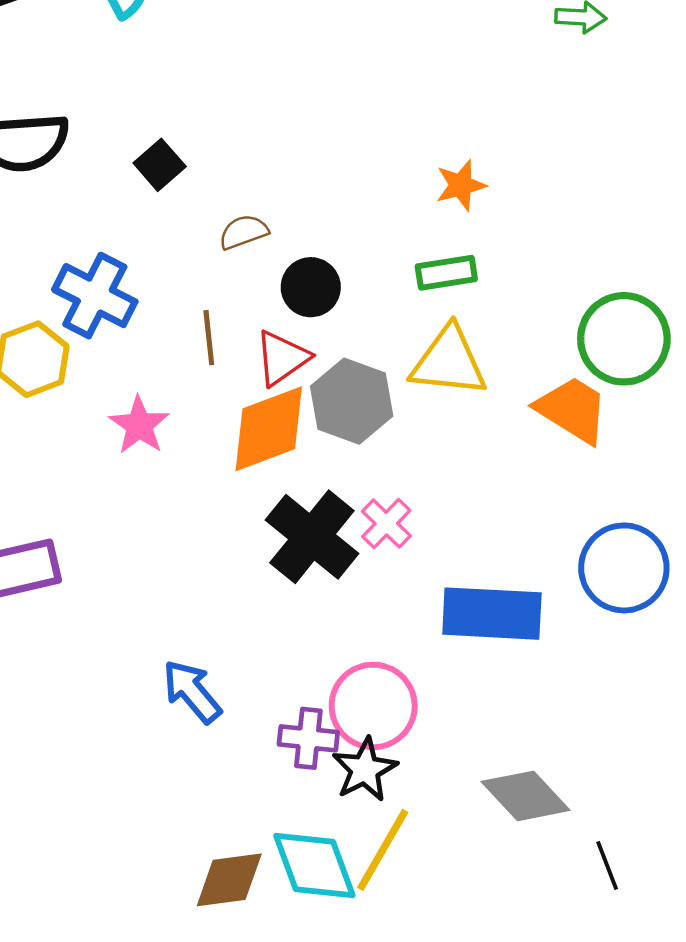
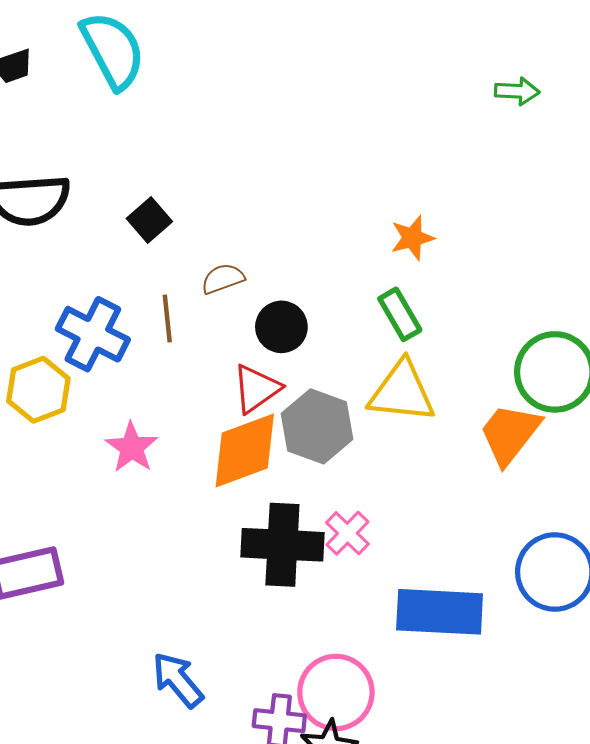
green rectangle: (446, 273) -> (400, 314), turned 69
brown line: (209, 338) -> (167, 318), moved
orange trapezoid: (572, 410) -> (510, 434), turned -84
black cross: (312, 537) -> (282, 545), turned -36

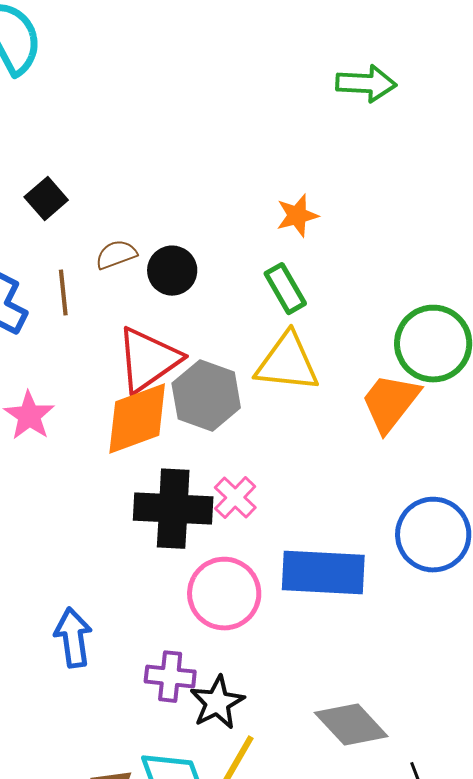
green arrow: (517, 91) -> (366, 84), moved, size x1.4
black circle: (281, 327) -> (172, 271), moved
red triangle: (256, 389) -> (148, 360), size x1.4
blue arrow: (178, 680) -> (73, 638), turned 32
pink circle: (336, 692) -> (224, 594), moved

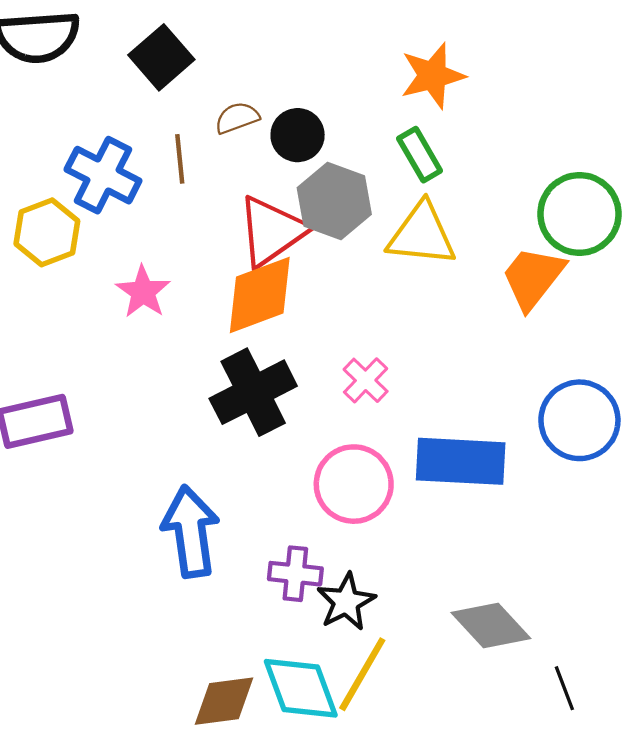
black square: (46, 199) -> (161, 57), size x1.4
orange star: (297, 216) -> (433, 76), size x1.4
gray hexagon: (206, 396) -> (334, 201), moved
black cross: (173, 509) -> (253, 392), moved, turned -30
blue arrow: (73, 638) -> (191, 532), size x1.4

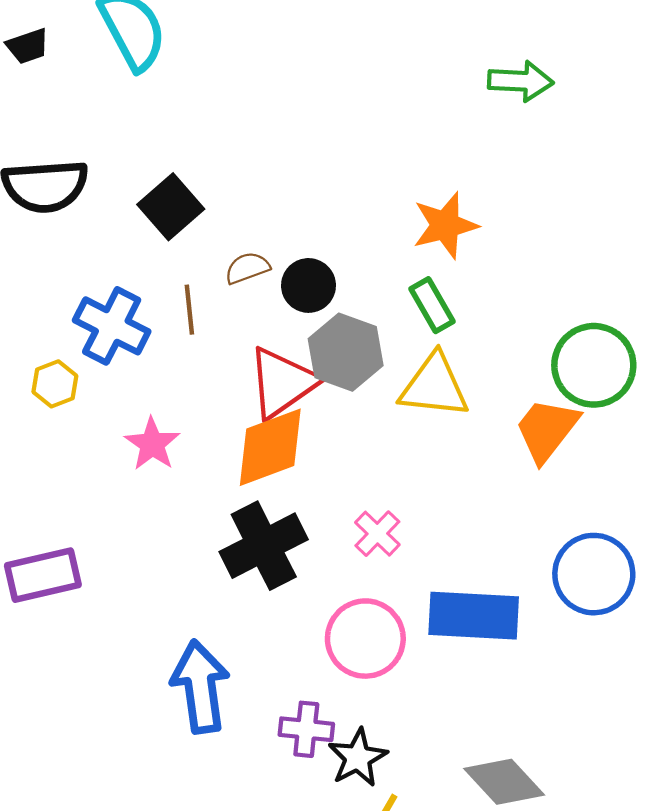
yellow hexagon: (47, 232) -> (55, 384), size x0.7

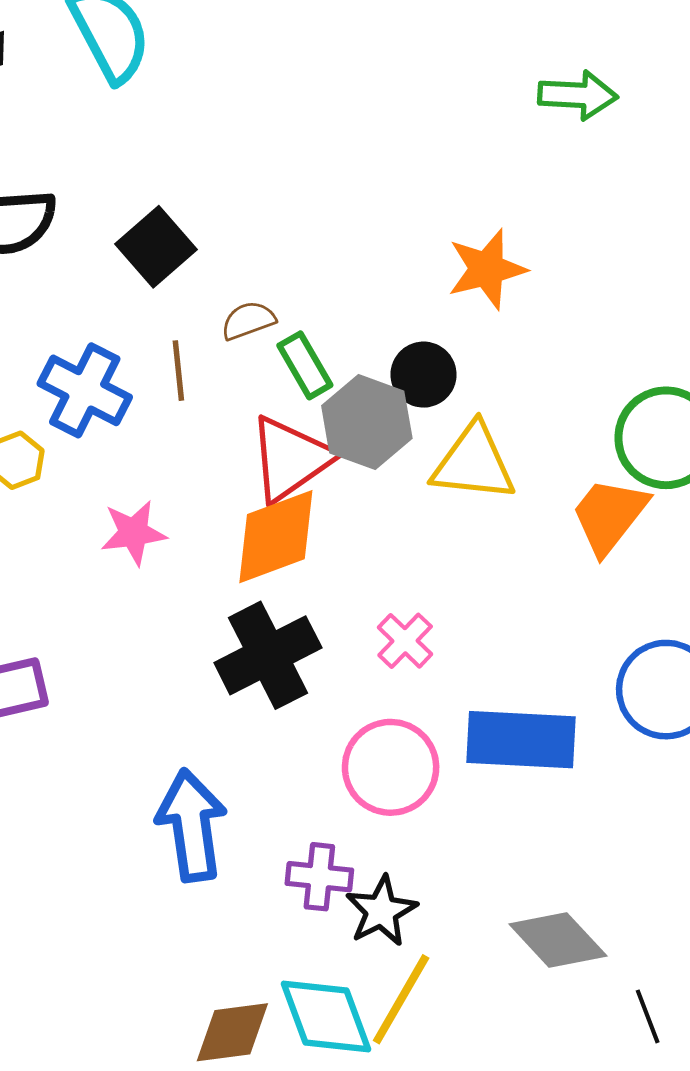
black circle: (308, 285) -> (424, 375), moved
green rectangle: (432, 305) -> (305, 365), moved
pink star: (152, 444) -> (134, 533), turned 30

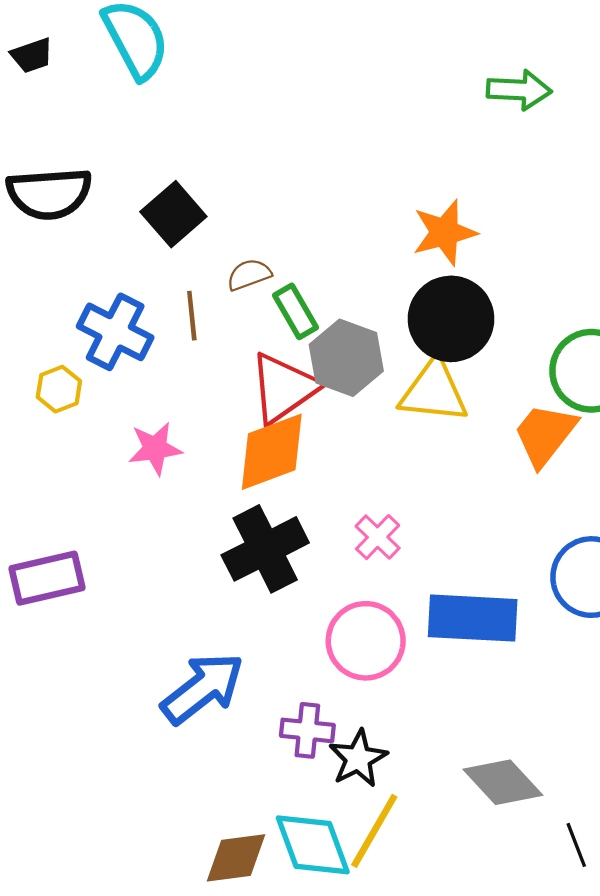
black circle: (424, 375) -> (451, 319), moved, size x1.6
blue arrow: (192, 825) -> (203, 688), turned 60

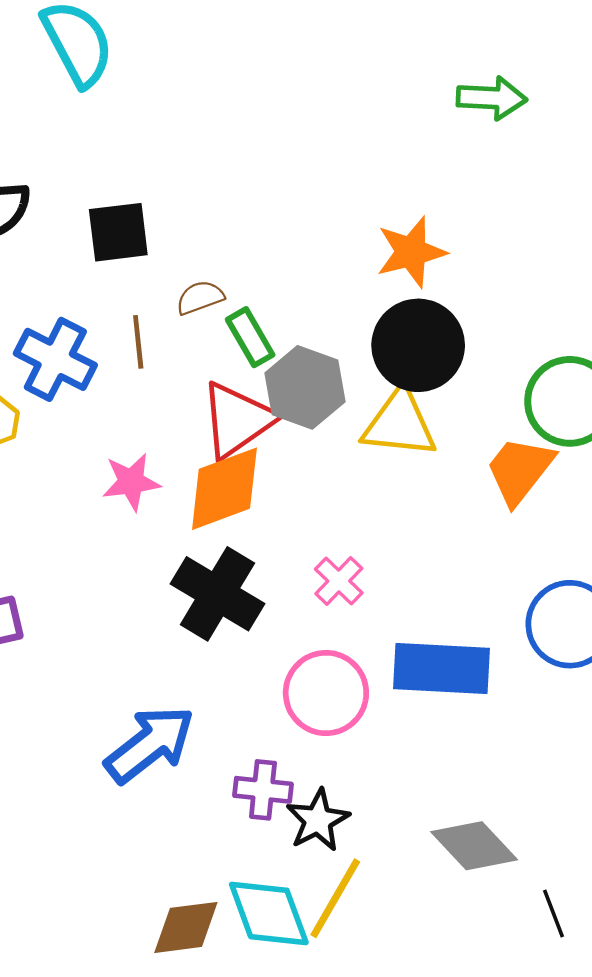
black square: (173, 214) -> (118, 232), turned 34
pink star: (155, 449) -> (131, 482), moved
black cross: (265, 549) -> (217, 594), turned -32

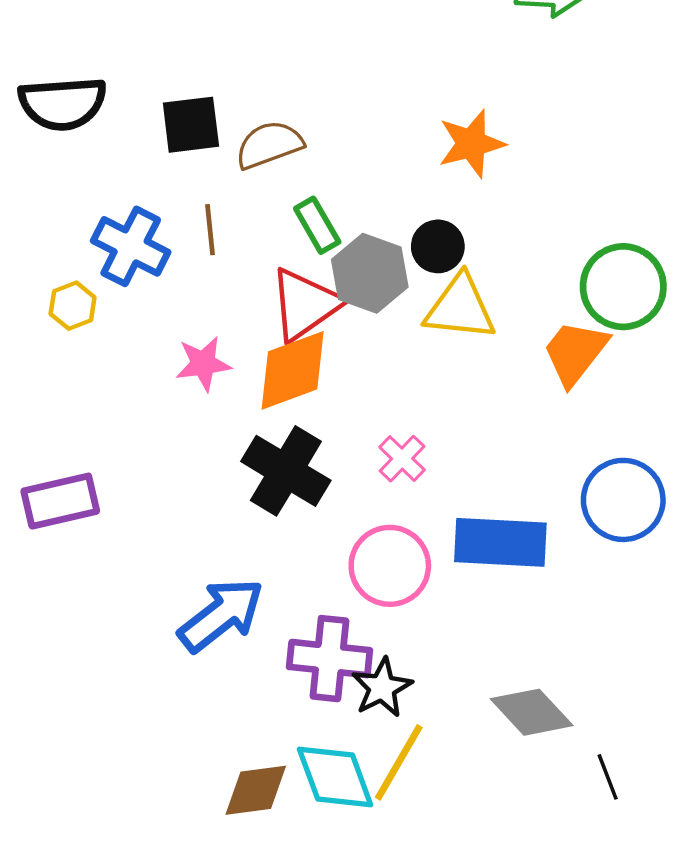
brown semicircle: (200, 298) -> (269, 145), moved, size x1.5
black circle: (418, 345) -> (438, 246), moved, size x0.6
purple cross: (263, 790) -> (329, 659), size x1.5

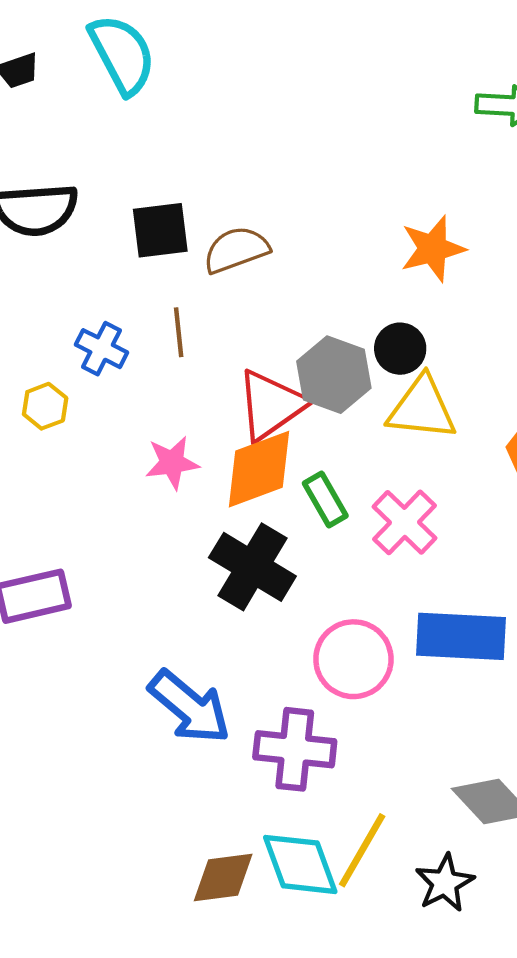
green rectangle: (317, 225) -> (325, 500), moved
blue cross: (131, 246) -> (102, 349), size x0.7
pink cross: (402, 459) -> (405, 522), moved, size x1.4
blue arrow: (221, 615) -> (189, 707), turned 78
black star: (382, 688) -> (445, 883), moved

